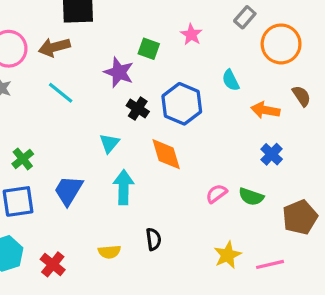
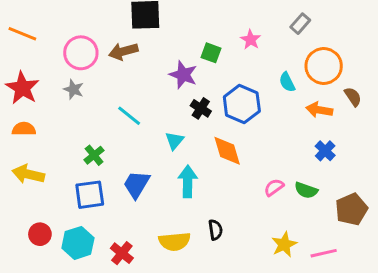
orange circle: (281, 44) -> (324, 66), moved
cyan line: (61, 93) -> (129, 116), moved
yellow semicircle: (109, 252) -> (174, 241), size x1.5

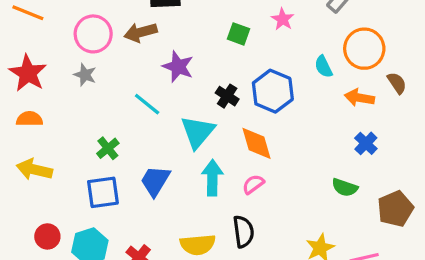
purple star: (183, 75) -> (178, 67), moved
cyan triangle: (174, 141) -> (198, 132), size x1.6
pink semicircle: (274, 187) -> (253, 184), moved
black semicircle: (215, 230) -> (243, 232), size x1.4

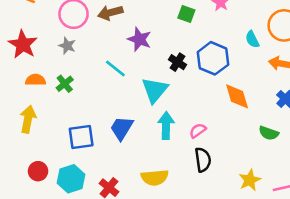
orange semicircle: (29, 119) -> (35, 80), moved
orange diamond: (256, 143) -> (237, 96), moved
green cross: (108, 148) -> (65, 84), moved
yellow arrow: (34, 170) -> (28, 119), turned 88
black semicircle: (243, 232) -> (203, 160), moved

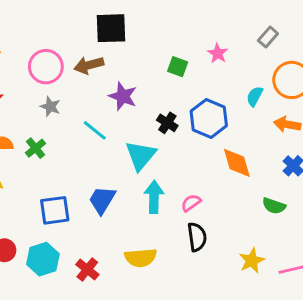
cyan semicircle: (252, 39) -> (255, 96), turned 54
gray star: (67, 46) -> (50, 107), moved

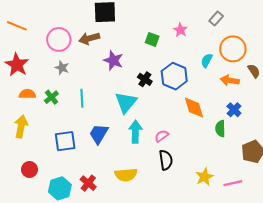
cyan line: (95, 130) -> (82, 98), moved, turned 48
green semicircle: (274, 206) -> (220, 129), moved, turned 70
cyan hexagon: (43, 259) -> (60, 188), moved

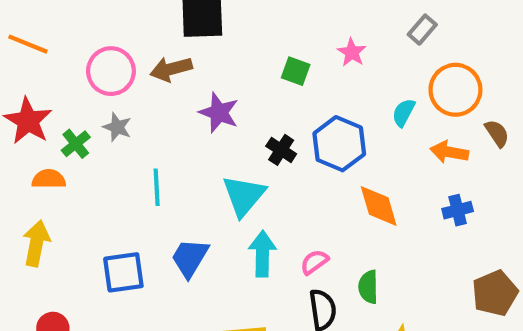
green cross: (51, 97) -> (76, 144), moved
blue cross: (234, 110) -> (458, 210), turned 32
green semicircle: (220, 129) -> (368, 287), moved

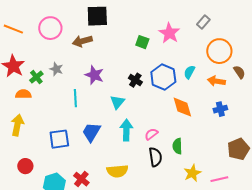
pink star: (352, 52) -> (169, 33), size x1.5
pink circle: (111, 71) -> (50, 28), moved
purple star: (219, 113) -> (94, 75), moved
cyan semicircle: (404, 113) -> (189, 72), moved
cyan triangle: (244, 196) -> (117, 102), size x0.7

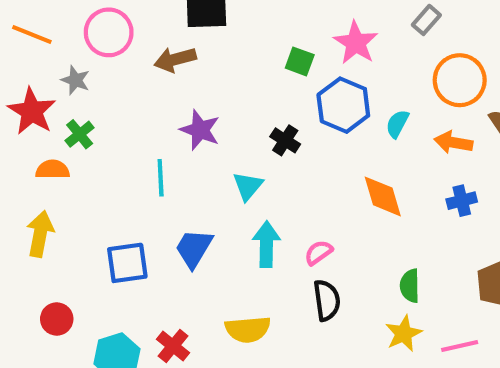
gray star: (56, 69) -> (75, 80), moved
blue hexagon: (163, 77) -> (343, 105), moved
green semicircle: (177, 146) -> (410, 286), moved

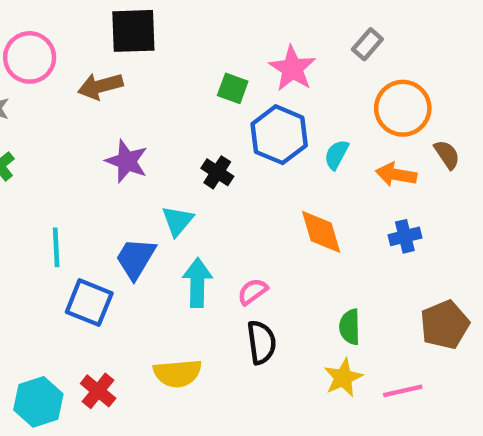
cyan line: (161, 178) -> (56, 247), moved
blue trapezoid: (194, 248) -> (136, 258), moved
blue square: (127, 263) -> (89, 303), moved, turned 30

